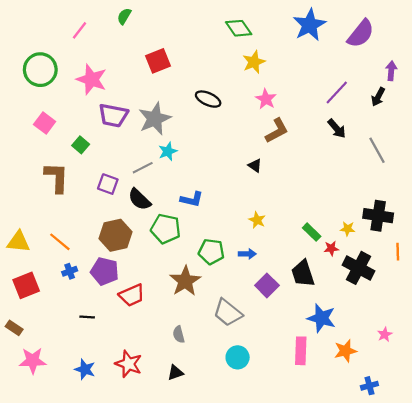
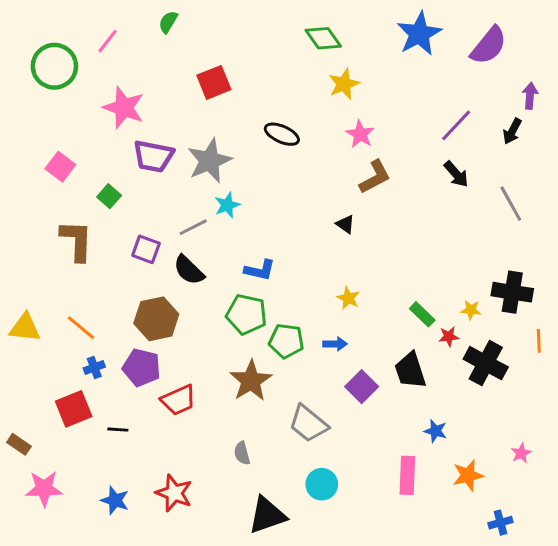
green circle: (40, 70) -> (54, 66), moved
green pentagon: (166, 229) -> (246, 314), moved
red square: (26, 285) -> (74, 409), moved
blue star: (321, 318) -> (435, 431), size x0.6
black triangle: (175, 373) -> (267, 515), moved, size x1.8

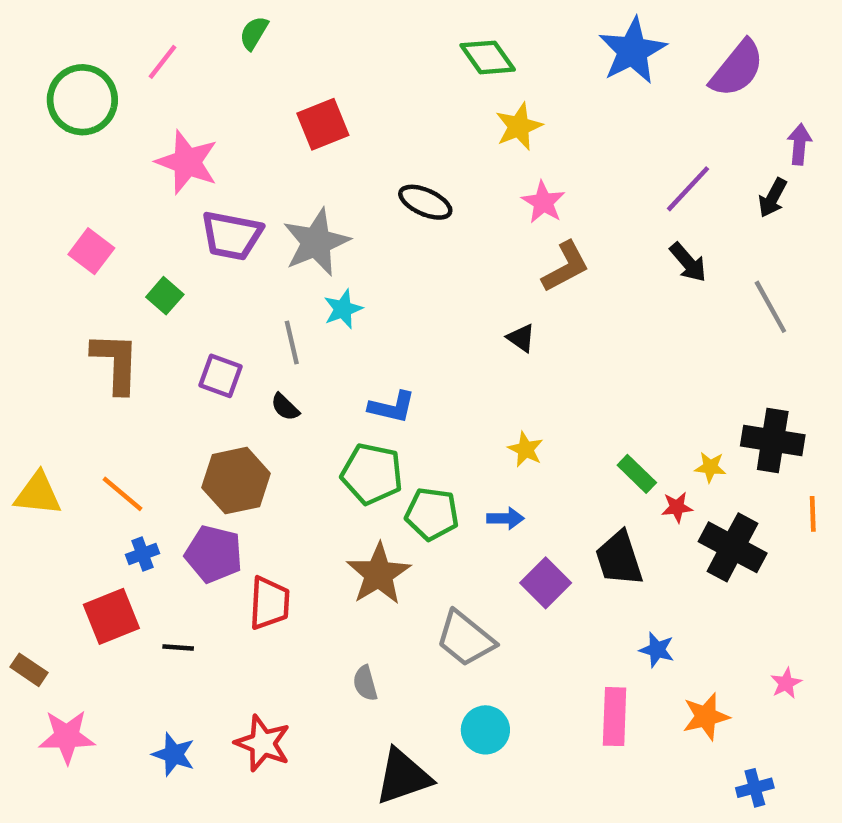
gray line: (193, 227) -> (292, 342), turned -76
black semicircle: (189, 270) -> (285, 407), size x0.6
red trapezoid: (178, 400) -> (269, 603), turned -63

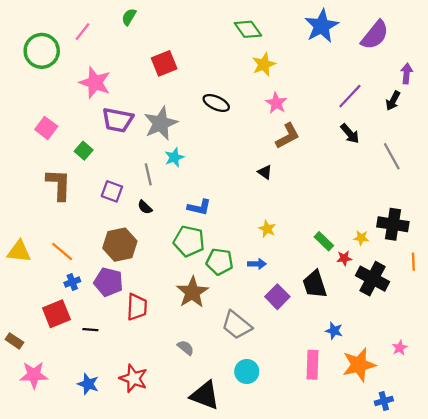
gray semicircle: (365, 683) -> (186, 348), turned 144
orange star: (706, 717) -> (359, 365), size x1.4
black triangle: (403, 777) -> (205, 395), turned 40

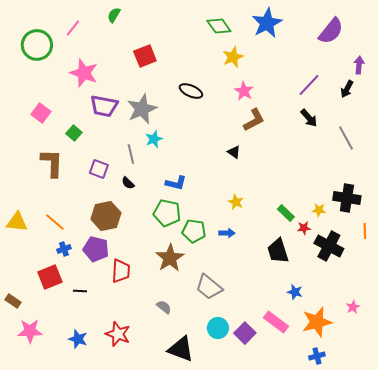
blue star: (322, 26) -> (267, 23), moved
purple square: (277, 297) -> (245, 333), moved
pink rectangle: (313, 365) -> (276, 322), turned -55
blue cross: (384, 401) -> (317, 356), moved

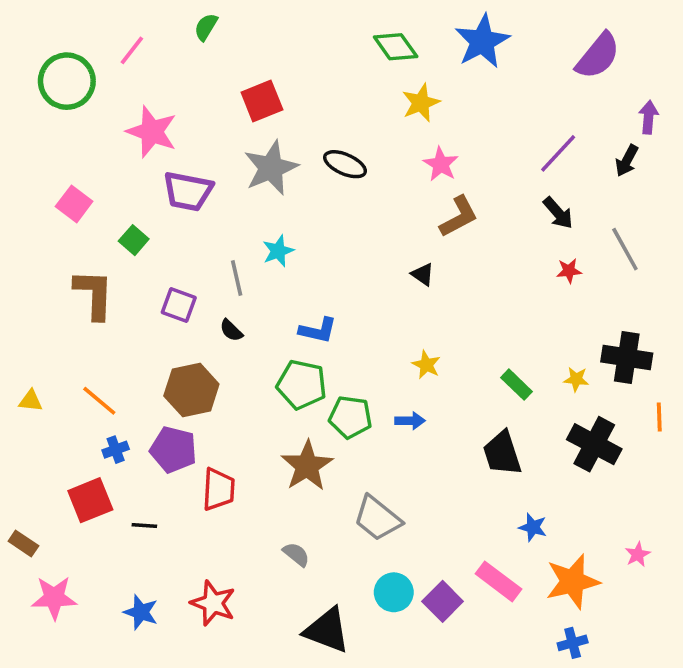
gray star: (142, 109) -> (271, 168), moved
yellow triangle: (17, 222) -> (31, 401), size x0.6
red star: (304, 228) -> (569, 271), moved

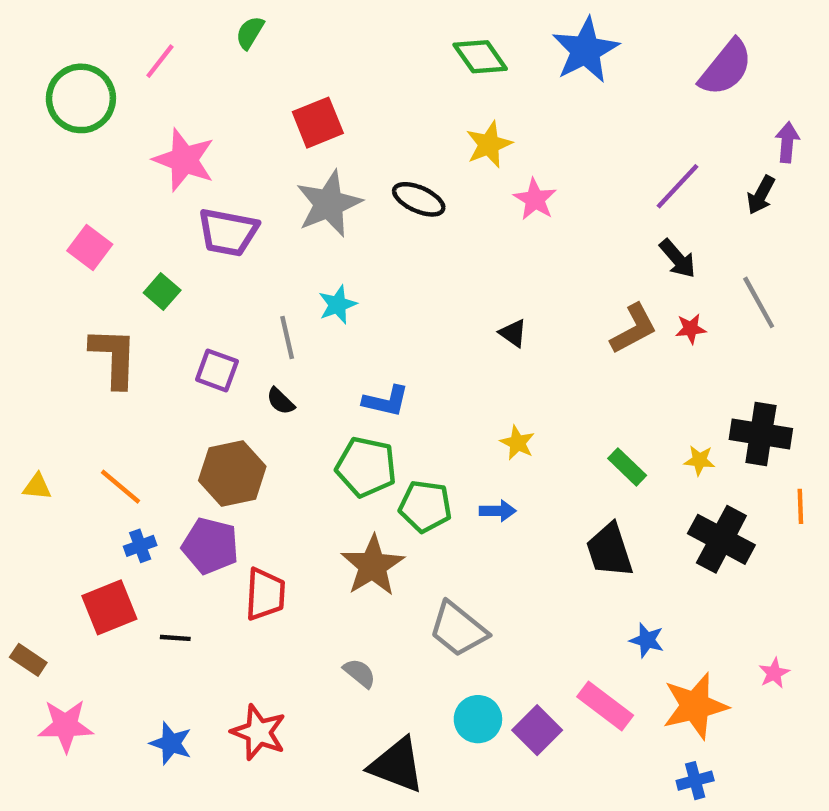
yellow star: (421, 103) -> (489, 144), moved
brown L-shape: (459, 217) -> (634, 329), moved

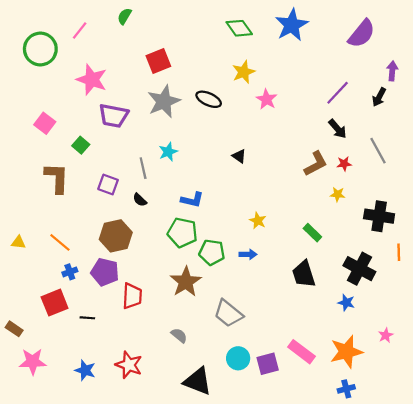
black triangle: (513, 333) -> (239, 156), moved
yellow star: (699, 460) -> (338, 194), moved
blue star: (647, 640) -> (346, 303), moved
purple square: (537, 730) -> (268, 364), turned 30

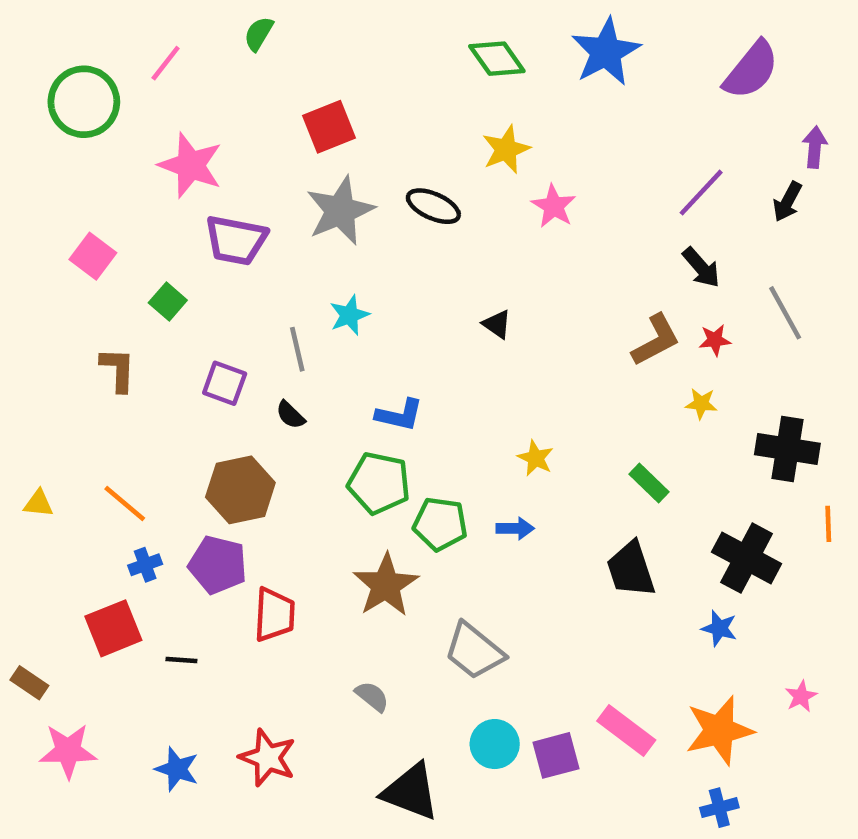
brown L-shape: (57, 178) -> (118, 370), size x0.7

